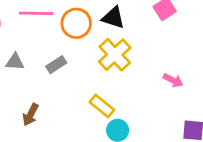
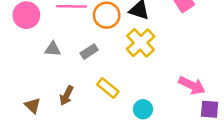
pink arrow: (173, 80) -> (192, 85), moved, size x1.5
yellow rectangle: (102, 106) -> (108, 88), moved

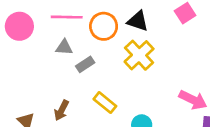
gray triangle: (53, 49) -> (64, 47), moved

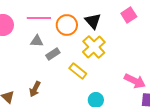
black triangle: (138, 21) -> (93, 21), turned 30
yellow rectangle: (105, 103) -> (78, 71), moved

